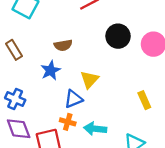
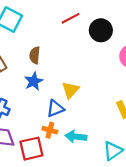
black circle: (118, 36) -> (101, 30), moved
brown semicircle: (63, 45) -> (35, 55), moved, turned 105

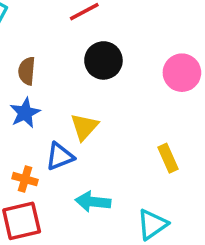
black circle: (101, 30) -> (103, 60), moved
orange cross: (50, 130) -> (25, 179), moved

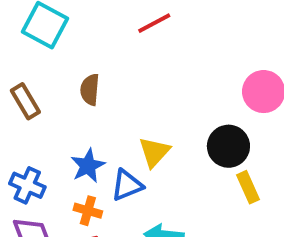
black circle: (103, 60) -> (228, 146), moved
blue star: (25, 113) -> (88, 166), moved

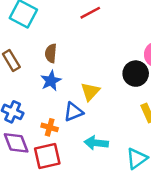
black circle: (228, 146) -> (136, 74), moved
blue star: (88, 166) -> (51, 81), moved

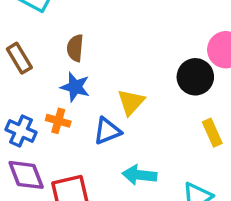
blue star: (51, 81) -> (75, 87), turned -30
orange cross: (50, 127) -> (58, 121), moved

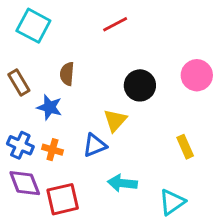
black circle: (195, 77) -> (140, 85), moved
blue star: (75, 87) -> (50, 107), moved
orange cross: (58, 121) -> (52, 150), moved

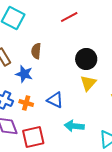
yellow triangle: (115, 120) -> (88, 83), moved
blue triangle: (95, 145) -> (55, 100), turned 48

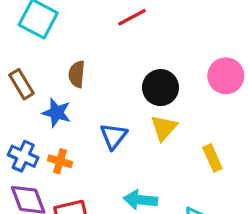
blue triangle: (55, 100) -> (114, 136), moved, turned 42

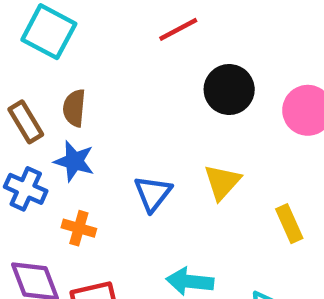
brown semicircle: (77, 74) -> (74, 108), moved
black circle: (160, 88) -> (229, 90), moved
blue cross: (23, 156) -> (26, 189), moved

